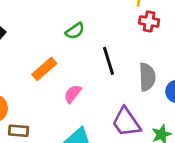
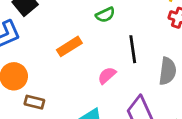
pink semicircle: (73, 94) -> (107, 75), moved

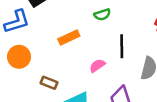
brown rectangle: (34, 102) -> (49, 83), moved

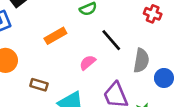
black line: (122, 46) -> (111, 40), turned -35

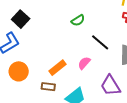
orange rectangle: (55, 36) -> (57, 68), moved

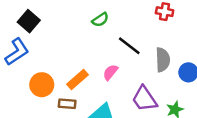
orange circle: (19, 71) -> (42, 85), moved

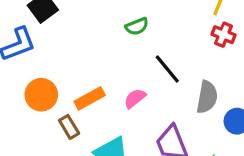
brown rectangle: (67, 104) -> (69, 127), turned 42

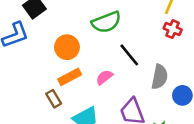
green semicircle: (137, 26) -> (106, 22), size x1.6
orange circle: (41, 95) -> (67, 47), moved

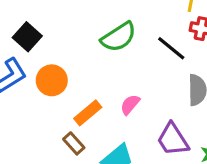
orange circle: (67, 47) -> (52, 80), moved
black line: (129, 55) -> (171, 48), moved

